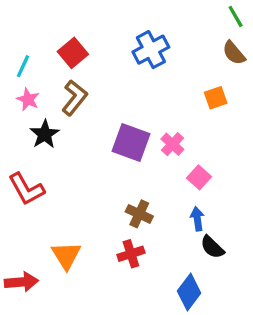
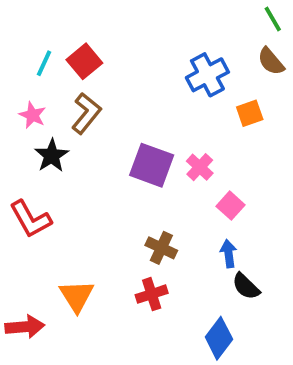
blue cross: (151, 50) -> (207, 75), moved
cyan line: (23, 66) -> (44, 63), moved

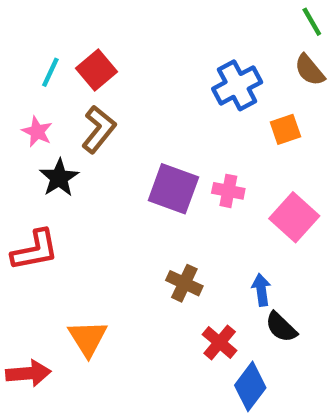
pink cross: (200, 167) -> (228, 191), turned -32
pink square: (230, 206) -> (294, 217), moved, size x1.5
red L-shape: (31, 219) -> (35, 250), turned -72
red cross: (152, 294) -> (220, 343), moved, turned -32

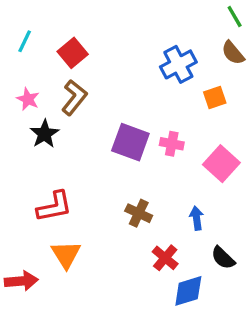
cyan line: (50, 72) -> (25, 41), moved
red L-shape: (35, 250) -> (54, 207), moved
black semicircle: (281, 327) -> (223, 258), moved
blue diamond: (250, 386) -> (188, 291), turned 36

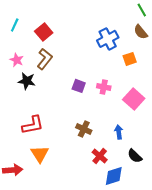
black star: (44, 134) -> (27, 81), turned -30
purple square: (130, 142) -> (79, 86), size x0.6

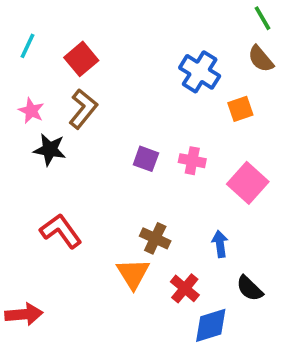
blue cross: (108, 39) -> (200, 72), turned -30
red L-shape: (33, 125) -> (61, 231), turned -115
orange triangle: (40, 154) -> (133, 274), moved

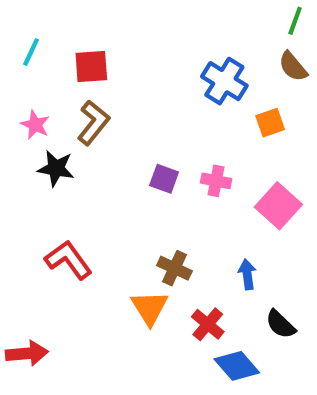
green line: (263, 18) -> (295, 21), turned 50
red square: (81, 59) -> (91, 67), turned 36
blue diamond: (211, 325) -> (237, 366), turned 66

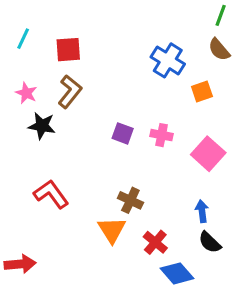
blue arrow: (247, 274) -> (202, 211), moved

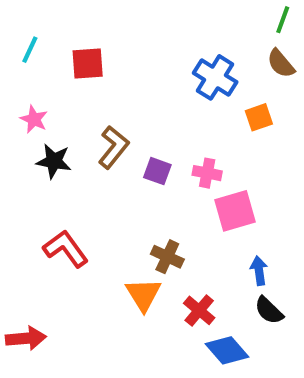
brown L-shape: (70, 92) -> (114, 147), moved
pink square: (208, 154) -> (235, 211), moved, turned 32

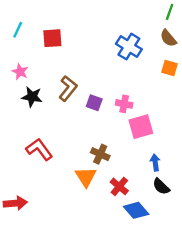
orange square: (259, 117) -> (170, 68), moved, turned 35

